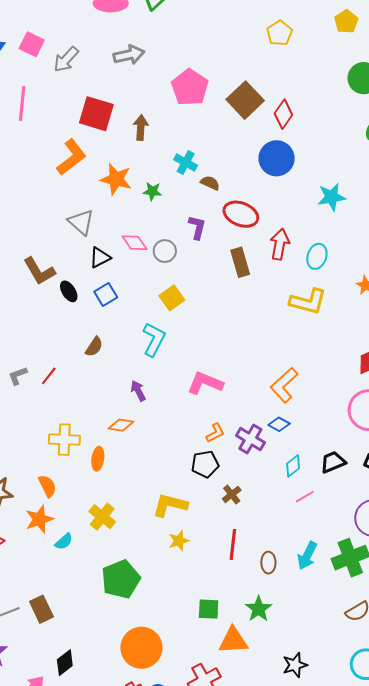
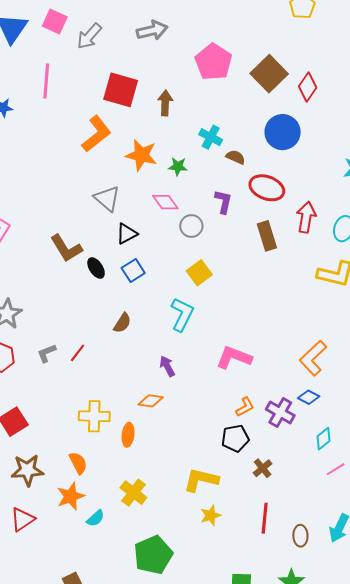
blue circle: (277, 158) -> (283, 132), moved
pink diamond: (135, 243) -> (165, 202), moved

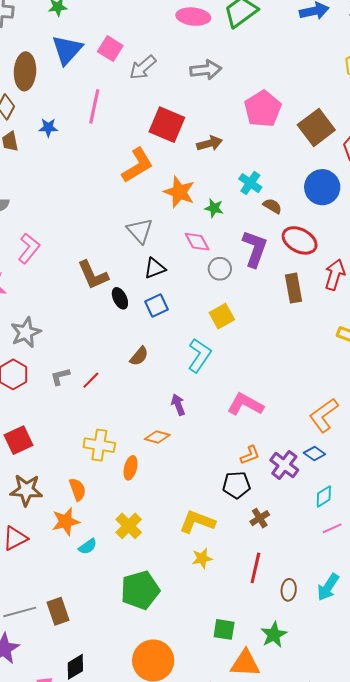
brown arrow: (165, 103) -> (210, 143), turned 65
purple L-shape: (223, 202) -> (255, 249), size x1.5

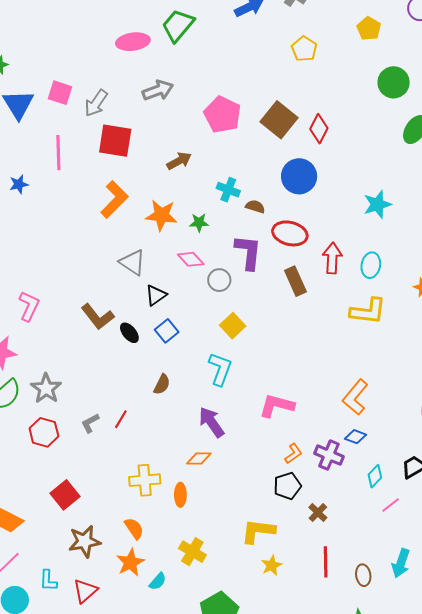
red square: (167, 125) -> (115, 141), moved
purple arrow: (178, 405) -> (211, 422), size x1.5

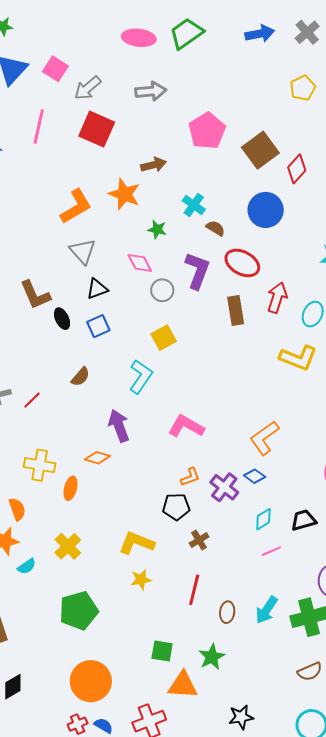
orange L-shape: (114, 199) -> (76, 206), moved
orange star: (161, 215) -> (124, 194), moved

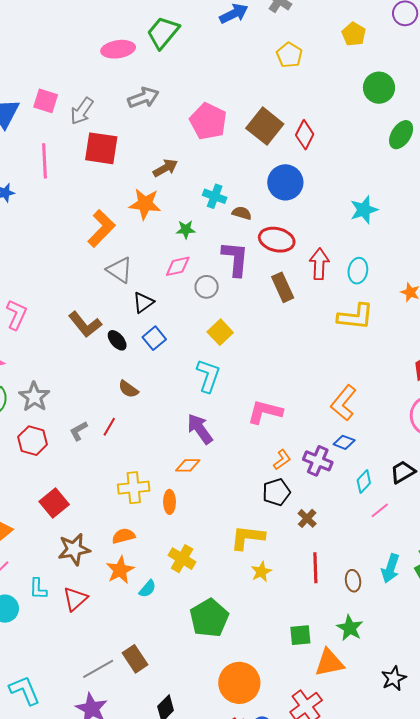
pink diamond: (140, 263) -> (178, 266), turned -60
brown semicircle: (80, 377) -> (128, 389), moved, turned 100
orange semicircle: (17, 509) -> (123, 536), turned -70

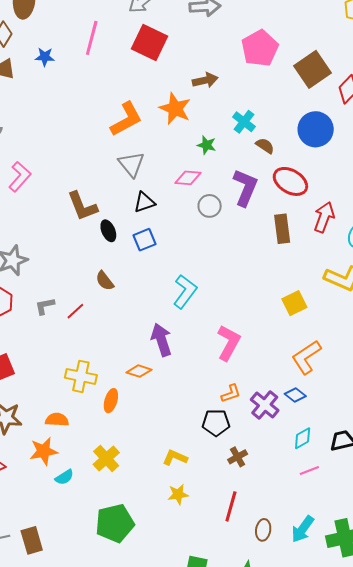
yellow square: (220, 332) -> (294, 303), moved
pink L-shape: (265, 412) -> (229, 343), turned 87
yellow L-shape: (247, 538) -> (175, 458), size x0.7

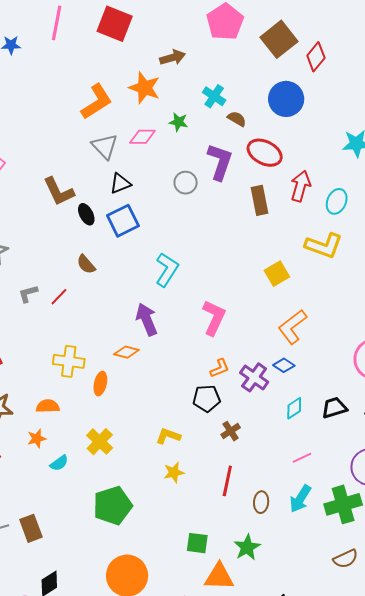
pink diamond: (188, 178) -> (142, 137), moved
blue square: (144, 240) -> (123, 221), size x1.4
orange star: (44, 451) -> (37, 439), size x0.7
pink line: (309, 470) -> (302, 458), moved

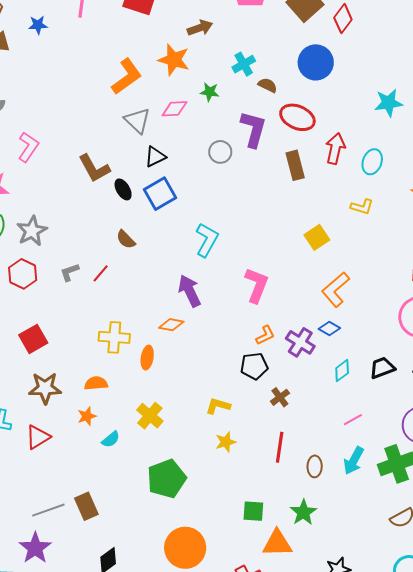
cyan cross: (214, 96) -> (244, 64), turned 30
yellow L-shape: (324, 246) -> (362, 207), size x0.6

